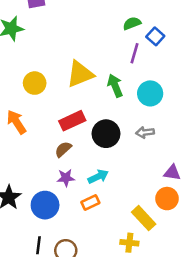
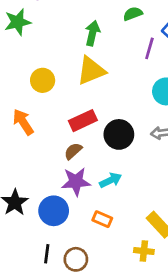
green semicircle: (132, 23) -> (133, 14), moved
green arrow: (115, 86) -> (93, 33), moved, turned 35
purple star: (66, 178) -> (76, 182), size x1.5
orange rectangle: (90, 202) -> (102, 219), moved, turned 48

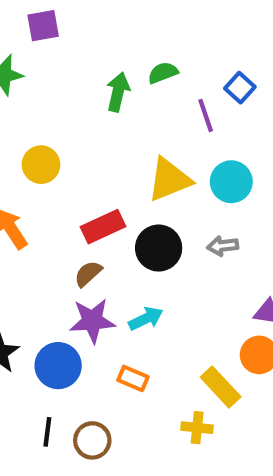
green semicircle: (133, 14) -> (163, 73), moved
purple line: (149, 48) -> (206, 115), turned -35
yellow triangle: (91, 71) -> (169, 180), moved

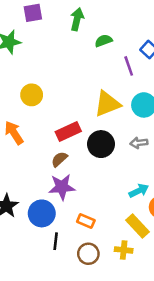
green arrow: (118, 92) -> (77, 19), moved
cyan arrow: (146, 319) -> (139, 191), moved
black line: (47, 432) -> (56, 241), moved
brown circle: (92, 440) -> (88, 254), moved

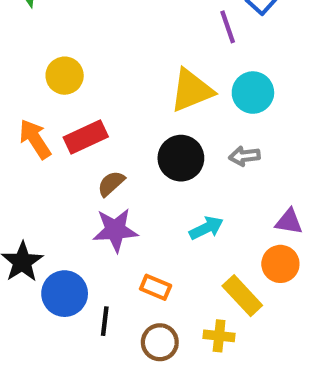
red rectangle: (68, 131) -> (86, 137), moved
cyan arrow: (139, 191) -> (206, 228), moved
blue circle: (42, 213) -> (65, 294), moved

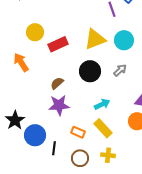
red rectangle: (86, 137) -> (58, 44), moved
gray arrow: (244, 156) -> (120, 70), turned 144
yellow rectangle: (242, 296) -> (103, 128), moved

